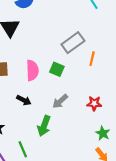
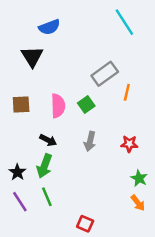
green square: (57, 69) -> (86, 105), turned 32
gray arrow: (60, 101) -> (90, 141), turned -35
green arrow: (44, 126) -> (44, 166), moved

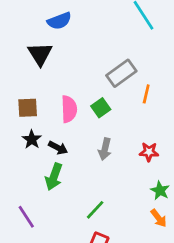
black star: (17, 172) -> (32, 139), moved
green line: (47, 197) -> (95, 210), moved, turned 66

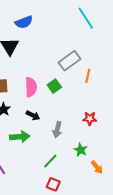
black arrow: (58, 148) -> (33, 115), moved
gray arrow: (105, 149) -> (57, 130), moved
green arrow: (54, 177) -> (20, 137), turned -114
green star: (160, 190) -> (81, 150), moved

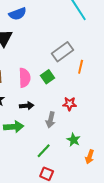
black arrow: (33, 115) -> (27, 106), turned -32
red star: (90, 118) -> (70, 104), moved
orange arrow: (97, 167) -> (90, 157), turned 56

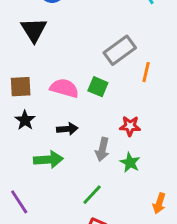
green square: (48, 77) -> (98, 87), turned -32
pink semicircle: (25, 78) -> (64, 88), turned -72
green star: (74, 140) -> (130, 163), moved

